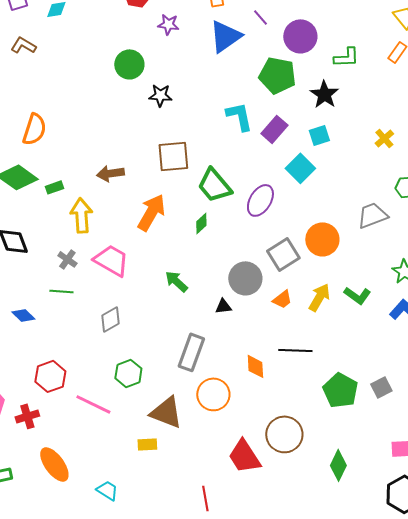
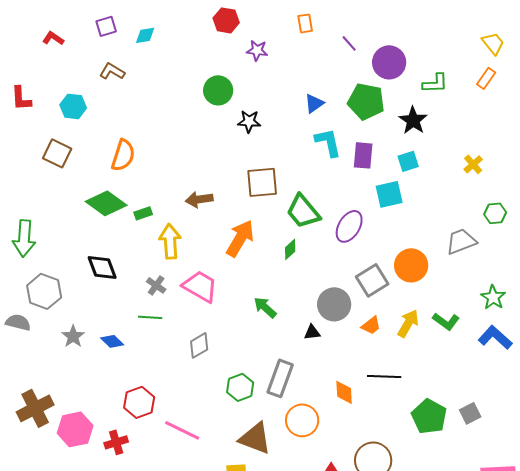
blue triangle: (225, 36) -> (314, 103), moved, size x0.6
purple rectangle: (274, 129) -> (363, 155), turned -36
cyan square: (300, 168) -> (389, 194), turned 32
green hexagon: (128, 373) -> (240, 387), moved

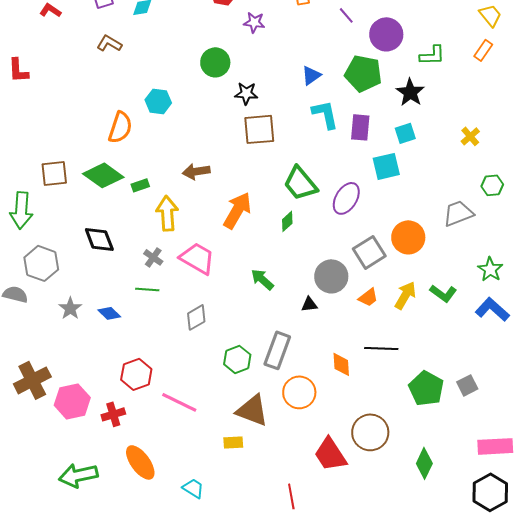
cyan hexagon: (73, 106) -> (158, 101), moved
brown square: (57, 153) -> (54, 173), moved, turned -32
brown square: (262, 182) -> (259, 129), moved

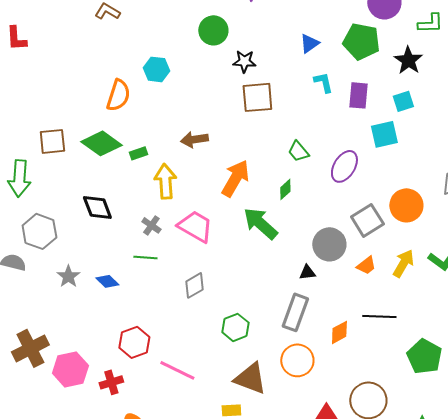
cyan L-shape: (325, 114) -> (323, 82), size x0.7
green trapezoid: (300, 183) -> (298, 151), size x0.6
green arrow: (262, 279) -> (260, 223), moved, size x1.5
gray rectangle: (277, 350) -> (295, 312), moved
orange diamond: (341, 364) -> (339, 332), turned 65

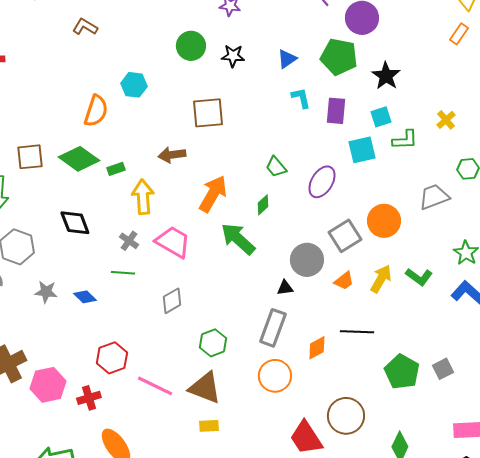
green L-shape: (430, 23) -> (405, 140), moved
black star: (244, 61) -> (233, 56), moved
brown square: (257, 97) -> (208, 113), moved
gray star: (68, 276) -> (46, 292), turned -30
brown triangle: (250, 378) -> (205, 388), moved

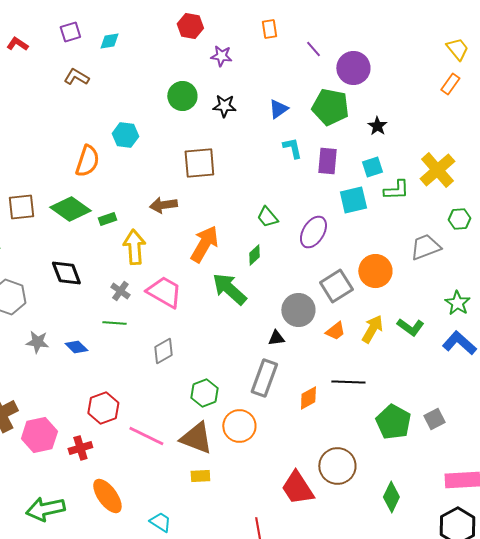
black star: (386, 76) -> (377, 126), size x0.7
yellow cross: (446, 120) -> (437, 170), size x1.8
orange circle: (275, 376) -> (239, 426), moved

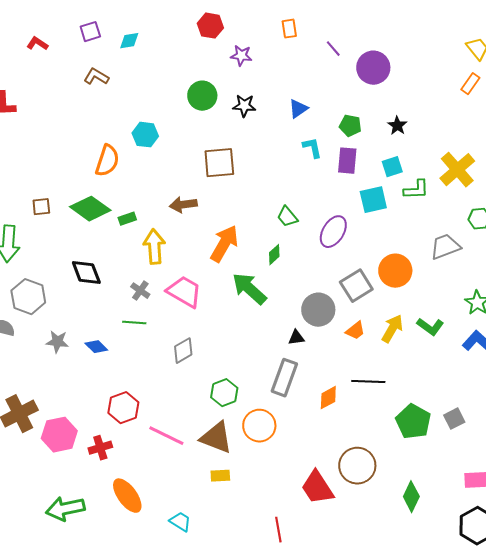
green pentagon: (330, 107) -> (350, 126), moved, size x0.6
brown square: (21, 207) -> (41, 207), size x0.7

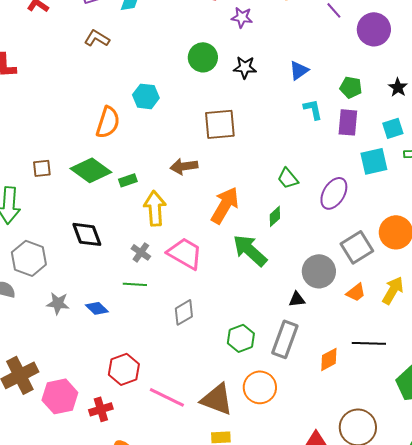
green hexagon: (224, 393) -> (241, 338), moved

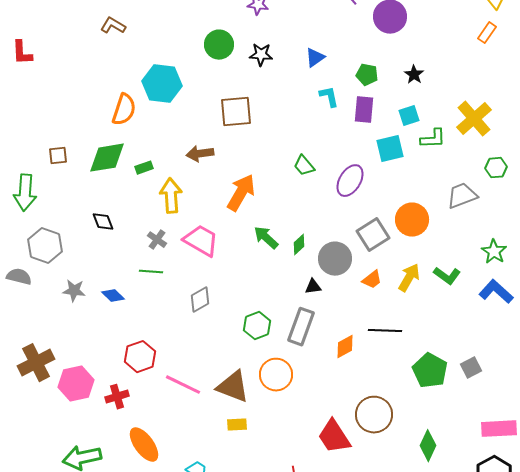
cyan hexagon: (146, 96) -> (162, 84), size x1.5
green diamond: (91, 170) -> (107, 158), turned -45
green diamond: (275, 216) -> (299, 245), moved
black diamond: (87, 234) -> (103, 222), size x0.7
green arrow: (250, 250) -> (266, 238), size x0.7

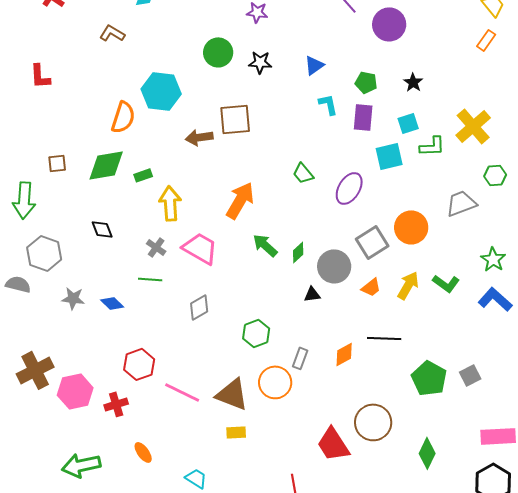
red L-shape: (22, 53) -> (40, 76), moved
brown arrow: (200, 154) -> (199, 137), moved
gray rectangle: (301, 327) -> (300, 358), moved, size x0.6
orange ellipse: (144, 445) -> (143, 452), size x0.6

